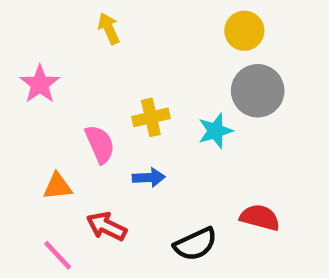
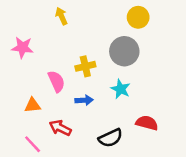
pink star: (40, 84) -> (23, 47), turned -30
gray circle: (258, 91) -> (124, 51), moved
cyan star: (215, 131) -> (121, 89), moved, turned -30

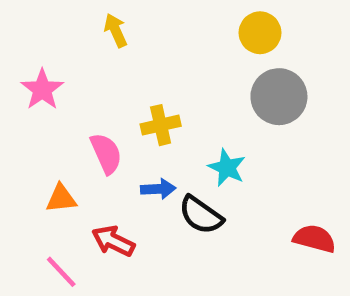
pink star: (23, 47) -> (42, 90), turned 30
gray circle: (124, 51) -> (279, 97), moved
red semicircle: (147, 123) -> (314, 239), moved
black semicircle: (110, 138) -> (201, 215), moved, turned 60

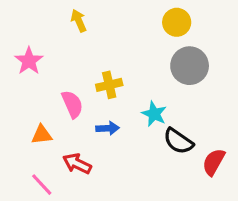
black semicircle: (201, 215) -> (178, 141), moved
red semicircle: (314, 239) -> (214, 162), turned -76

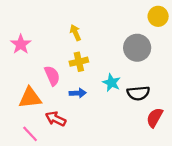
yellow arrow: (79, 21) -> (75, 33), moved
yellow circle: (177, 22) -> (158, 16), moved
orange triangle: (42, 135) -> (30, 98), size x1.5
black semicircle: (178, 141) -> (138, 93), moved, turned -40

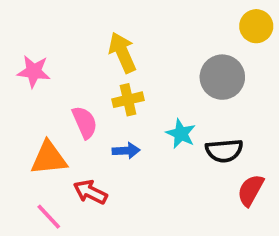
yellow arrow: (75, 33) -> (122, 53), size x1.5
pink star: (21, 44) -> (34, 71), turned -30

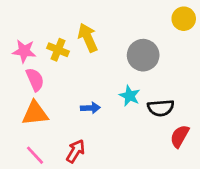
gray circle: (222, 77) -> (143, 55), moved
yellow cross: (128, 100) -> (58, 50), moved, turned 35
pink semicircle: (85, 122) -> (35, 79), moved
red arrow: (90, 192) -> (76, 151), moved, turned 95

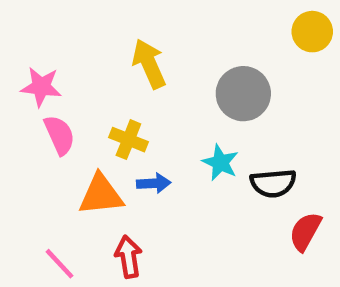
yellow cross: (58, 50) -> (128, 140), moved
orange triangle: (35, 113) -> (101, 195), moved
red arrow: (76, 151) -> (128, 257), turned -40

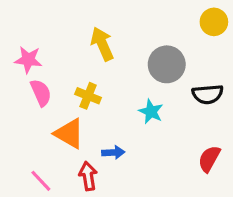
blue arrow: (154, 183) -> (113, 152), moved
black semicircle: (273, 183) -> (208, 94), moved
orange triangle: (101, 195) -> (69, 134), turned 36

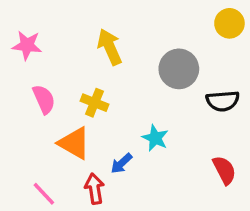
pink star: (28, 60) -> (27, 45), moved
cyan star: (151, 112) -> (155, 138), moved
blue arrow: (113, 152) -> (121, 163), turned 140
red semicircle: (209, 159) -> (224, 170), turned 124

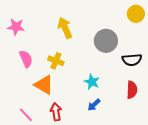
blue arrow: (121, 163) -> (94, 105), moved
red semicircle: (224, 170) -> (132, 90), moved, turned 30

